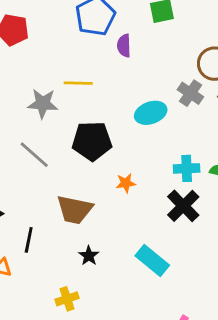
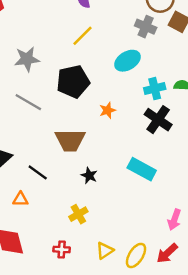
yellow line: (78, 83) -> (82, 36), moved, turned -35
cyan ellipse: (151, 113) -> (127, 61), moved
black line: (29, 240) -> (38, 172), turned -54

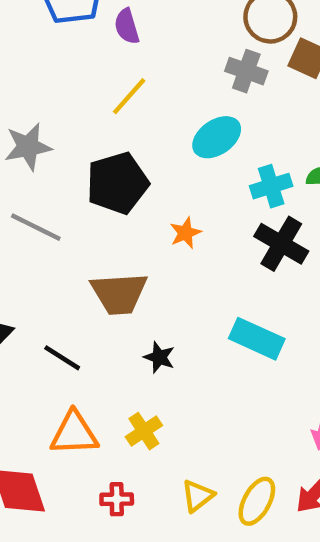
orange triangle: (21, 199) -> (74, 433), moved, size x1.6

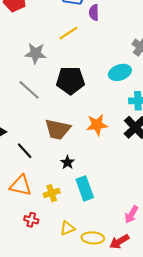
yellow line: (129, 96) -> (68, 33), moved
orange star: (185, 233) -> (97, 125), moved, size x1.5
cyan rectangle: (257, 339) -> (85, 188), moved, turned 30
yellow ellipse: (257, 501) -> (93, 238), turned 50

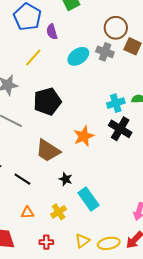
cyan ellipse: (120, 72) -> (78, 56), moved
brown trapezoid: (58, 129) -> (48, 151), turned 36
orange triangle: (21, 185) -> (28, 213), size x0.6

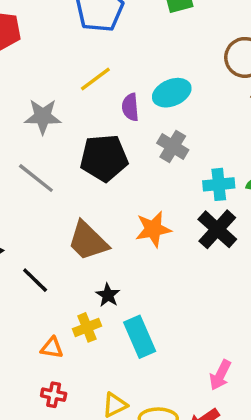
purple semicircle: (52, 32) -> (130, 107), moved
gray cross: (105, 52) -> (173, 146), moved
yellow cross: (59, 212) -> (87, 327), moved
orange triangle: (28, 213) -> (52, 348), moved

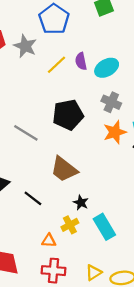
purple semicircle: (130, 107) -> (81, 61), moved
gray star: (43, 117) -> (25, 46), moved, turned 30
orange star: (153, 229) -> (115, 132), moved
red cross: (54, 395) -> (54, 271), size x1.5

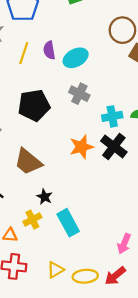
yellow line: (57, 65) -> (24, 53), turned -30
orange star: (115, 132) -> (81, 147), moved

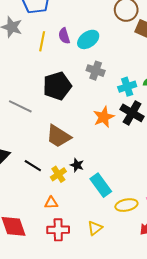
yellow cross: (32, 220) -> (58, 174), moved
yellow ellipse: (85, 276) -> (126, 205), moved

